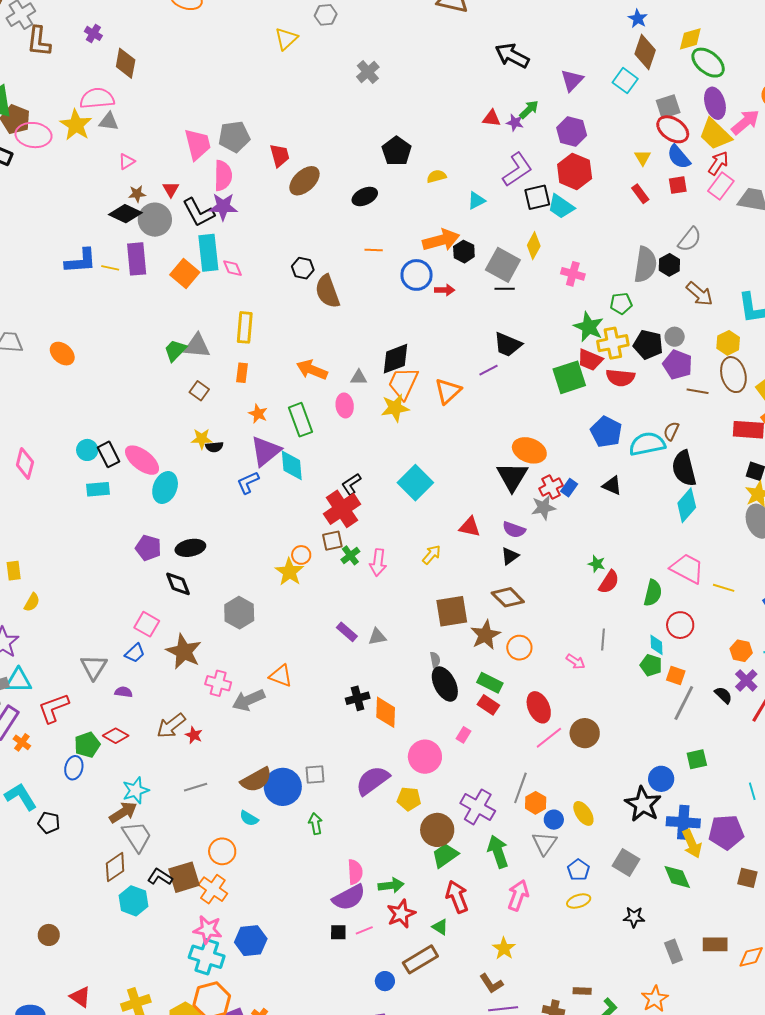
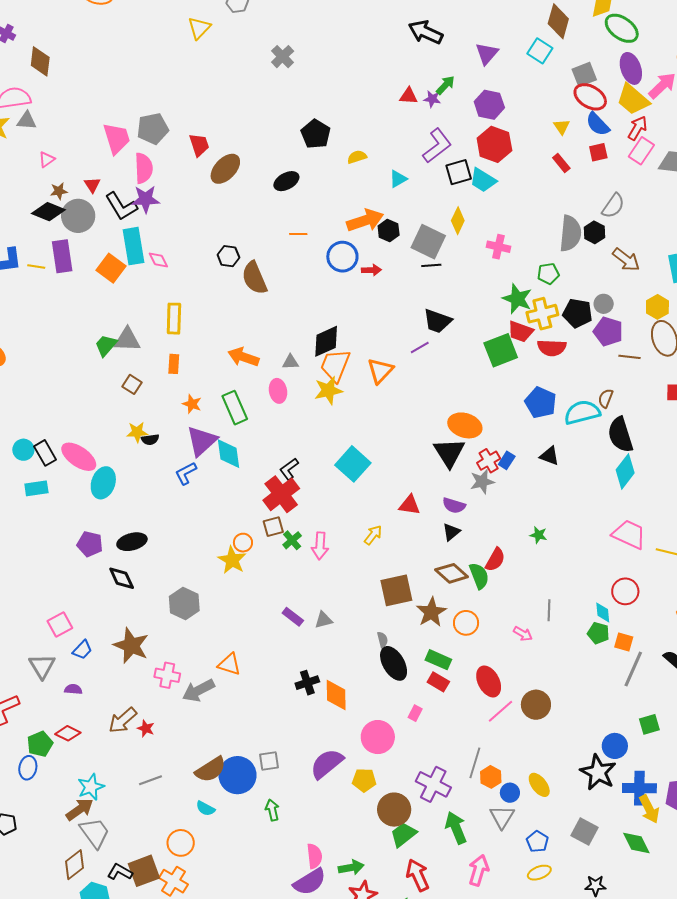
red semicircle: (609, 582) -> (495, 560), moved
green semicircle: (653, 593) -> (479, 576), moved, turned -32
pink square: (147, 624) -> (60, 624), moved, turned 35

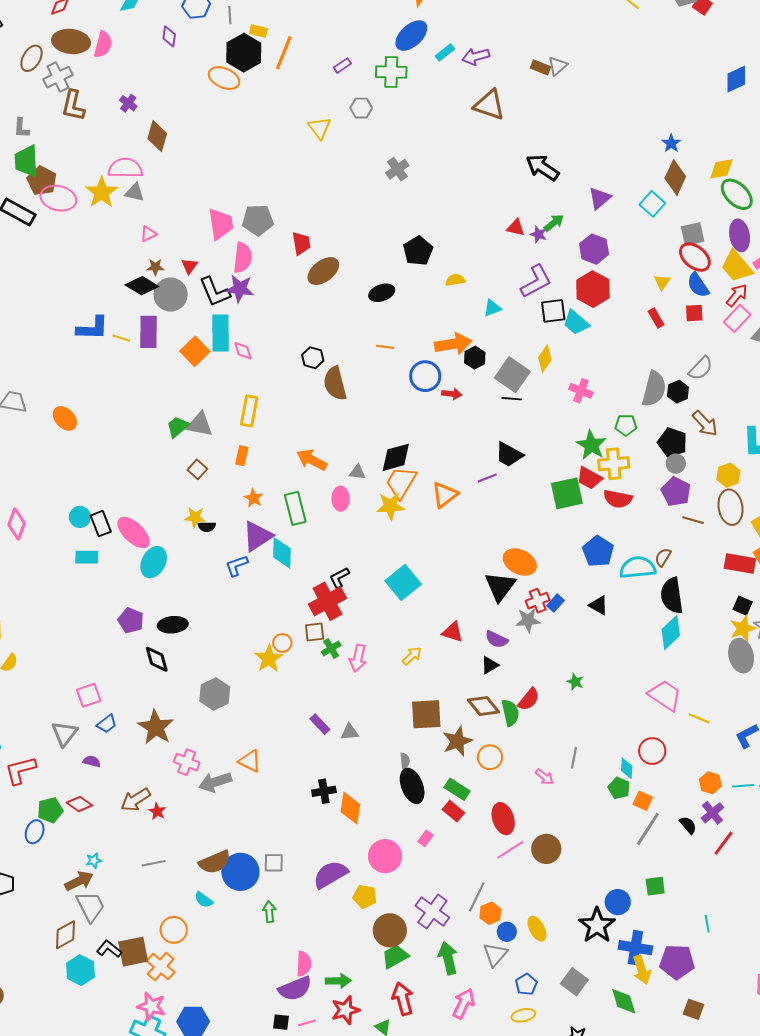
yellow triangle: (199, 28) -> (320, 128), turned -30
black pentagon: (578, 313) -> (672, 442), moved
cyan star: (91, 787) -> (94, 860), size x0.6

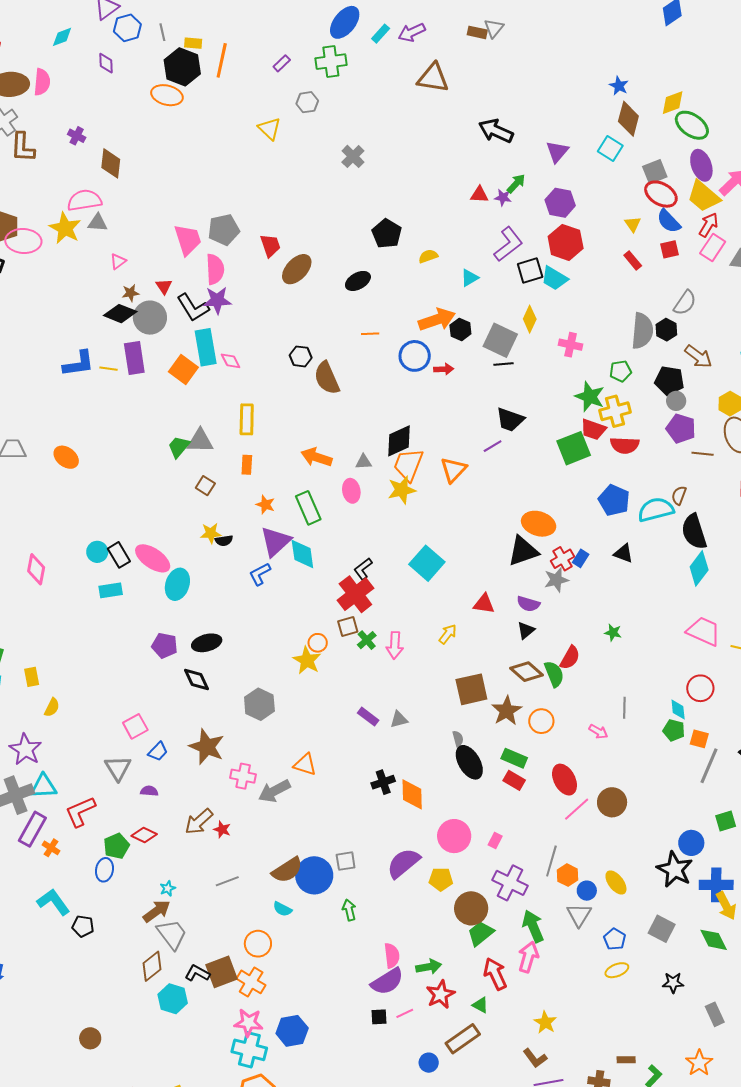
black triangle: (500, 586) -> (523, 551), turned 44
pink rectangle: (426, 838) -> (495, 841), moved
pink arrow: (464, 1004) -> (528, 957), moved

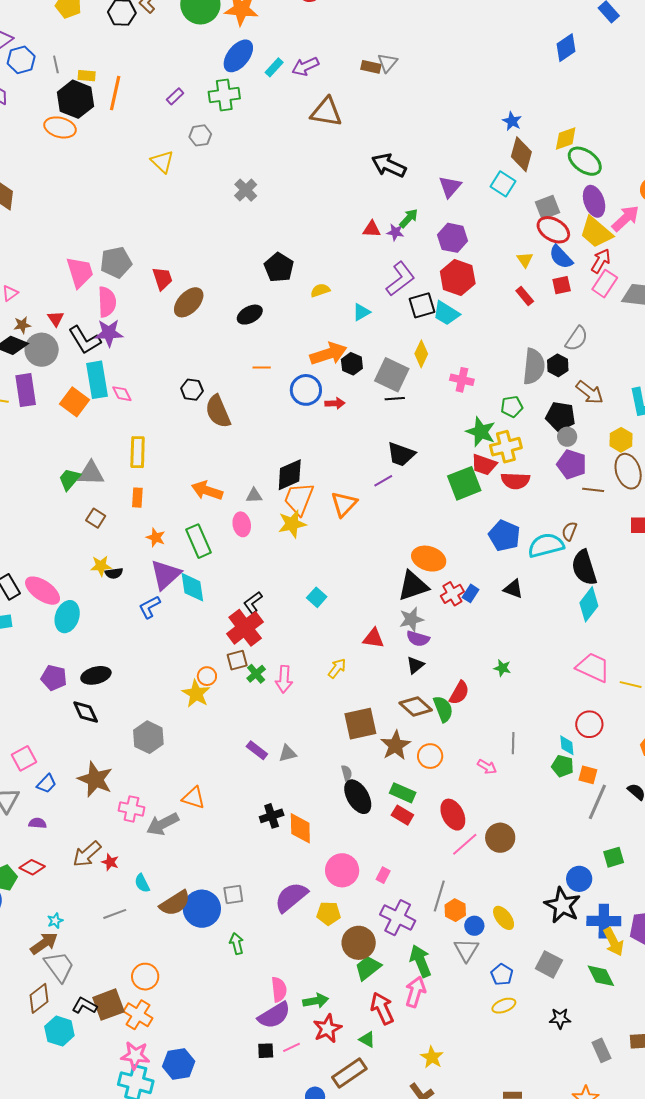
cyan square: (427, 563) -> (317, 597), size x0.6
gray star: (556, 580) -> (411, 619), moved
cyan semicircle: (282, 909) -> (142, 883), moved, turned 36

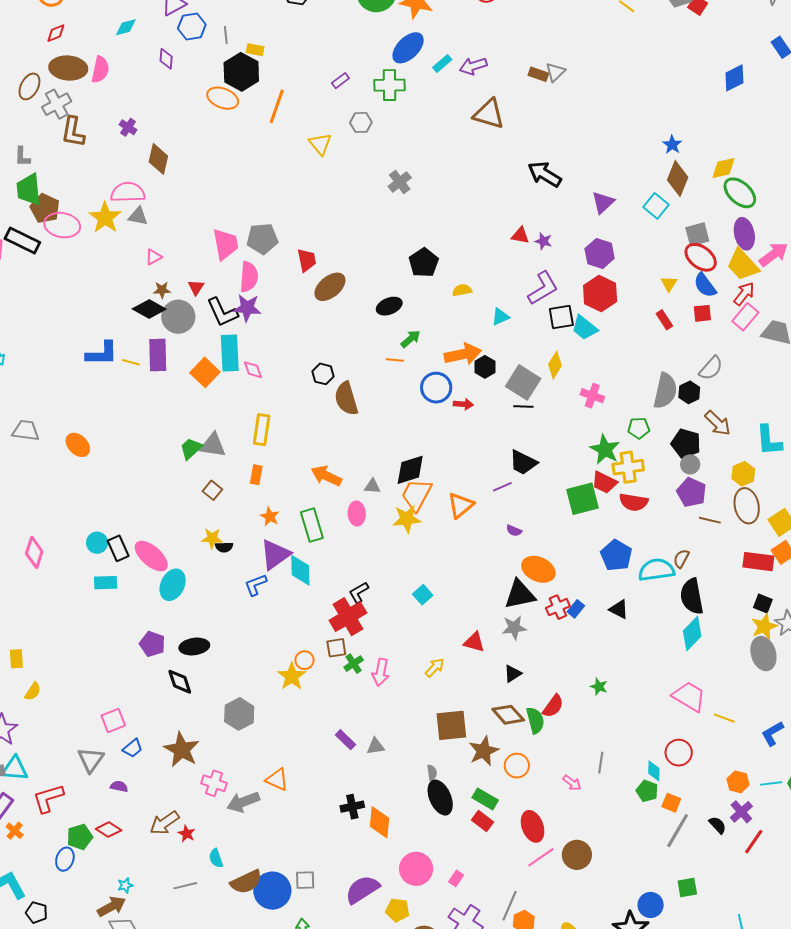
orange line: (115, 93) -> (277, 106), moved
green arrow: (409, 218) -> (411, 339), moved
purple semicircle: (418, 639) -> (514, 531), moved, size x0.7

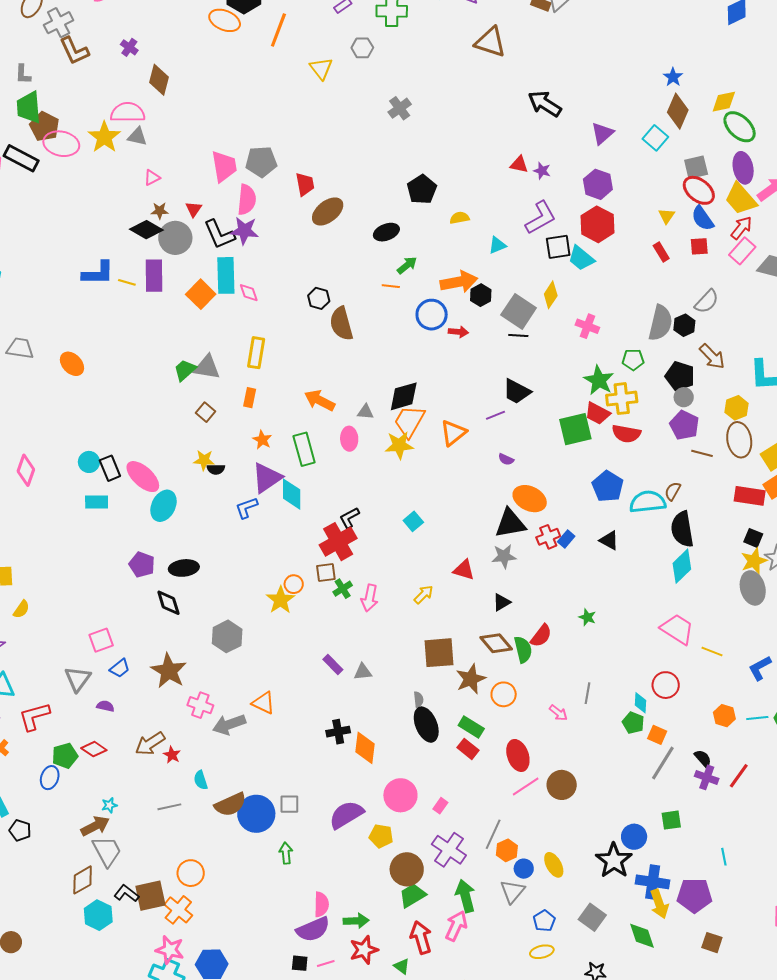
brown L-shape: (73, 132) -> (74, 51), turned -36
purple cross: (741, 812) -> (707, 777), moved, turned -30

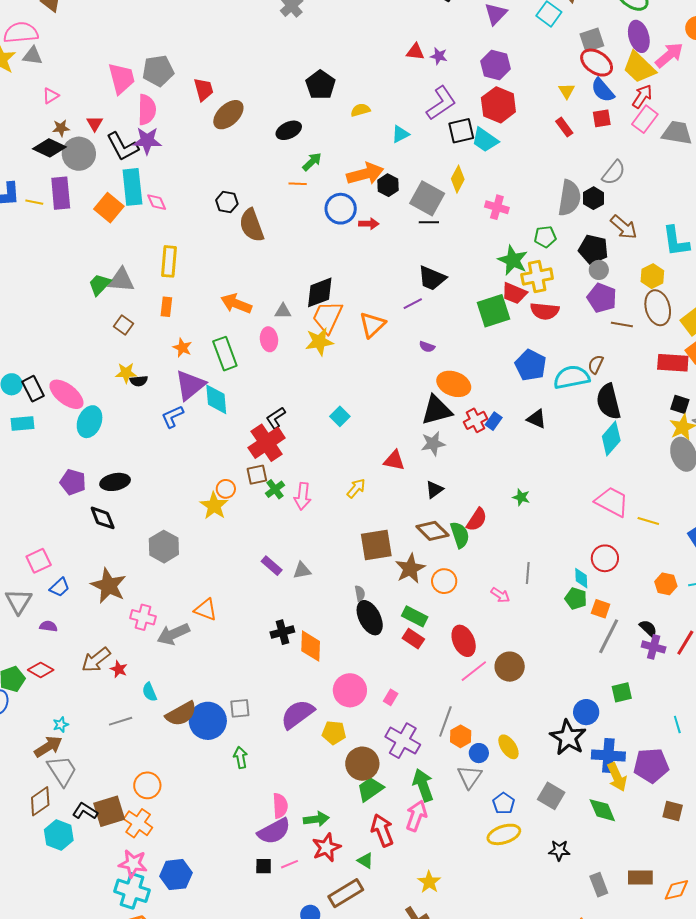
yellow ellipse: (542, 952) -> (504, 834), size x1.4

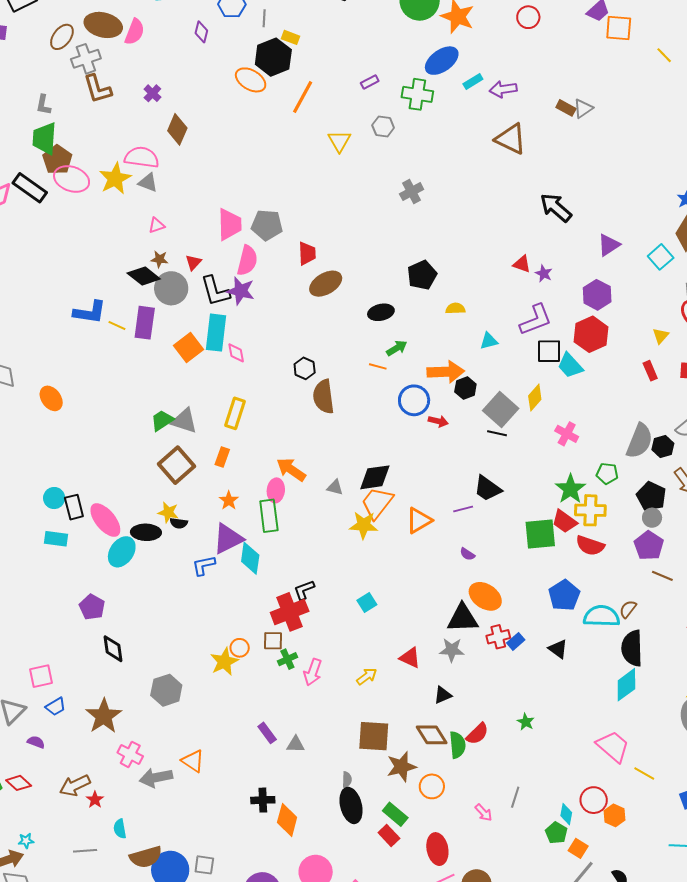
brown square: (124, 325) -> (176, 465), size x1.8
pink ellipse: (269, 339) -> (276, 490), moved
black ellipse: (115, 482) -> (146, 532), moved
orange hexagon: (666, 584) -> (615, 815), moved

